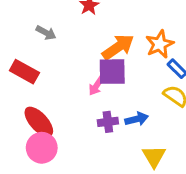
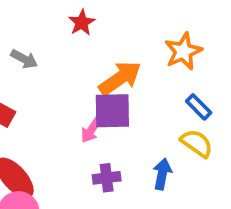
orange star: (160, 44) -> (183, 51), moved
blue arrow: (137, 119) -> (162, 174), moved, turned -65

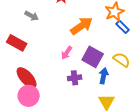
blue rectangle: (199, 107) -> (123, 27), moved
purple square: (112, 111) -> (93, 57), moved, turned 30

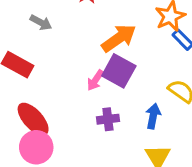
purple square: (93, 57) -> (119, 71), moved

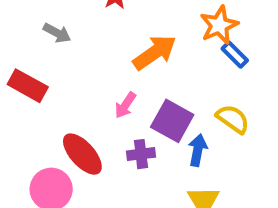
purple square: (119, 71) -> (172, 121), moved
red ellipse: (33, 119) -> (82, 154), moved

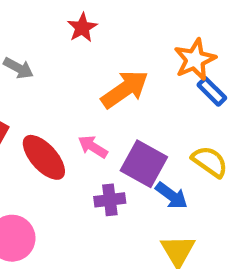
pink arrow: (125, 105) -> (93, 147), turned 88
blue arrow: (198, 150) -> (171, 196), turned 116
red ellipse: (82, 154) -> (44, 157), moved

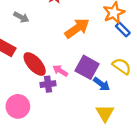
pink arrow: (93, 147) -> (60, 71), moved
purple cross: (110, 200) -> (48, 84), moved

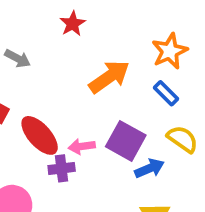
blue rectangle: (123, 29) -> (166, 93), moved
pink arrow: (60, 71) -> (82, 146), turned -40
blue arrow: (102, 84) -> (150, 168), turned -60

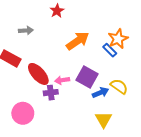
orange star: (170, 51) -> (118, 39), moved
gray arrow: (18, 58) -> (26, 30), turned -32
yellow semicircle: (183, 139) -> (119, 86), moved

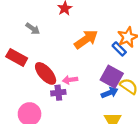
gray arrow: (26, 30) -> (33, 29), turned 40
purple square: (87, 77) -> (112, 77), moved

